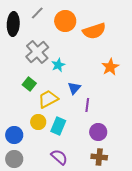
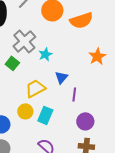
green square: (29, 84) -> (12, 63), moved

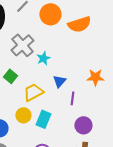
orange star: (97, 56) -> (95, 77), moved, turned 30
green square: (12, 63) -> (10, 76), moved

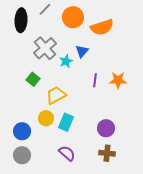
blue triangle: (59, 81) -> (82, 51), moved
purple line: (72, 98) -> (95, 80), moved

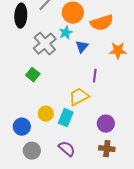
cyan star: (66, 61) -> (66, 33), moved
orange star: (118, 80) -> (118, 51), moved
yellow trapezoid: (56, 95) -> (79, 97), moved
gray circle: (22, 155) -> (32, 151), moved

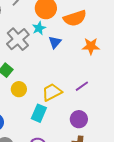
purple line: (95, 76) -> (82, 86), moved, turned 48
yellow circle: (46, 114) -> (19, 89), moved

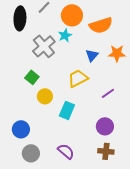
blue triangle: (55, 42) -> (92, 55), moved
yellow trapezoid: (52, 92) -> (78, 78), moved
cyan rectangle: (39, 113) -> (67, 110), moved

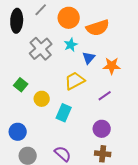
cyan star: (65, 35) -> (71, 45), moved
orange star: (117, 53) -> (112, 66), moved
green square: (32, 77) -> (21, 85), moved

